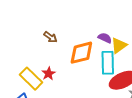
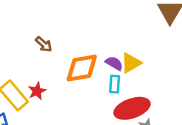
purple semicircle: (105, 38) -> (114, 63), moved
cyan rectangle: (108, 63) -> (115, 84), size x0.6

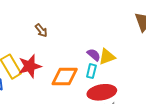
orange diamond: (82, 68) -> (65, 76), moved
red star: (37, 91) -> (30, 66), size x1.6

